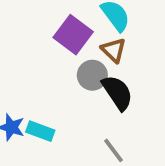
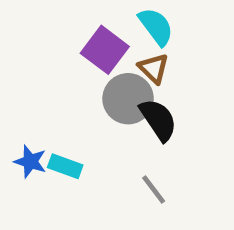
gray circle: (92, 75) -> (128, 99), size x1.4

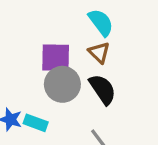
purple square: (105, 50) -> (56, 58), moved, turned -36
gray circle: (128, 99) -> (62, 84), moved

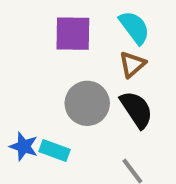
brown triangle: (99, 53) -> (132, 64), turned 35
purple square: (56, 58) -> (73, 34), moved

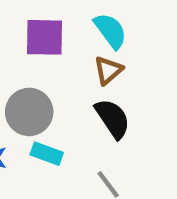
gray circle: (87, 103) -> (29, 112), moved
cyan rectangle: (54, 150) -> (47, 154), moved

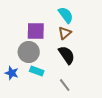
purple square: (45, 37) -> (36, 31), moved

